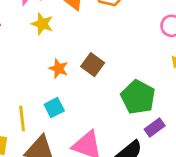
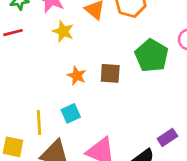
brown square: (93, 65) -> (110, 73), turned -35
green pentagon: (138, 97) -> (152, 56), moved

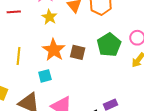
orange star: (77, 76) -> (54, 50), size x1.6
yellow line: (39, 123) -> (19, 56), moved

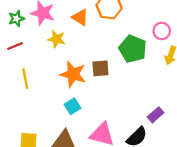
yellow line: (19, 56) -> (25, 79), moved

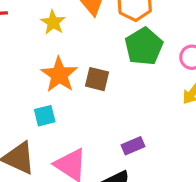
green pentagon: (133, 49) -> (144, 46), moved
purple rectangle: (156, 115) -> (133, 146), moved

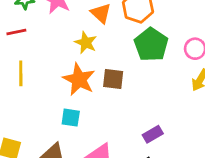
yellow star: (53, 22) -> (86, 43), moved
cyan square: (45, 116) -> (71, 118), turned 30

